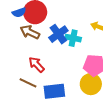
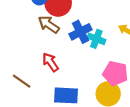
brown line: (28, 83) -> (22, 81), moved

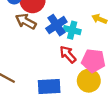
red arrow: (50, 62) -> (68, 54), moved

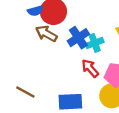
cyan cross: (72, 30) -> (95, 43), turned -35

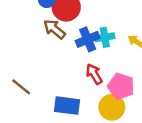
cyan cross: (95, 43) -> (105, 37), moved

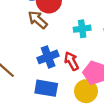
blue cross: (88, 39) -> (48, 57), moved

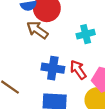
blue cross: (48, 57) -> (53, 68), turned 36

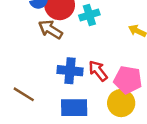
cyan cross: (86, 34) -> (89, 15), moved

